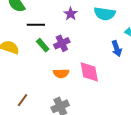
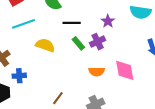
purple star: (71, 14) -> (108, 21), moved

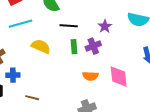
green rectangle: (78, 43) -> (74, 47), turned 32
brown line: (58, 98) -> (32, 98), moved, turned 64

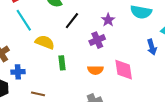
cyan line: (21, 24) -> (24, 20), turned 75
black line: (69, 26) -> (72, 21), turned -54
green rectangle: (74, 47) -> (62, 63), moved

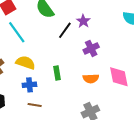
purple star: (108, 20) -> (83, 21), moved
yellow semicircle: (45, 42) -> (25, 63), moved
blue cross: (18, 72) -> (29, 85), moved

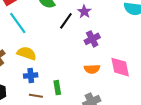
green rectangle: (57, 73) -> (57, 88), moved

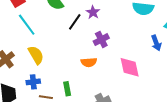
yellow semicircle: (27, 53) -> (36, 55), turned 42
orange semicircle: (92, 69) -> (89, 62), moved
blue cross: (31, 76) -> (33, 82), moved

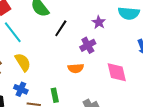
purple star: (93, 12) -> (99, 22), moved
blue cross: (33, 82) -> (21, 89), turned 32

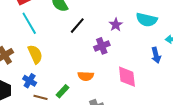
orange semicircle: (76, 68) -> (86, 76), moved
green rectangle: (55, 95) -> (62, 91), turned 48

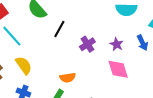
purple star: (116, 25) -> (117, 44), moved
orange semicircle: (86, 76) -> (68, 78), moved

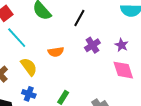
black line: (59, 29) -> (79, 18), moved
orange semicircle: (68, 78) -> (56, 52), moved

